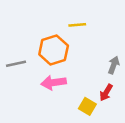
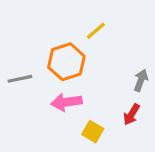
yellow line: (77, 25) -> (96, 31), turned -36
yellow square: (87, 106) -> (93, 132), moved

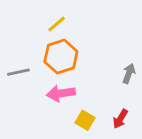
yellow line: (96, 31) -> (57, 24), moved
red arrow: (132, 114) -> (120, 119), moved

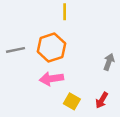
yellow line: (57, 24) -> (65, 12), moved, turned -49
gray line: (18, 72) -> (16, 50), moved

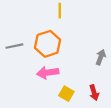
red arrow: (102, 100) -> (94, 93), turned -48

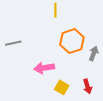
orange hexagon: (48, 44) -> (72, 41), moved

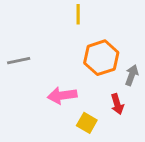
red arrow: (87, 86) -> (117, 104), moved

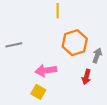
red arrow: (117, 104) -> (86, 77), turned 32
yellow square: (87, 123) -> (38, 92), moved

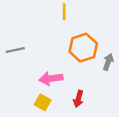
red arrow: (86, 77) -> (78, 99), moved

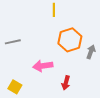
yellow square: (43, 102) -> (15, 87), moved

